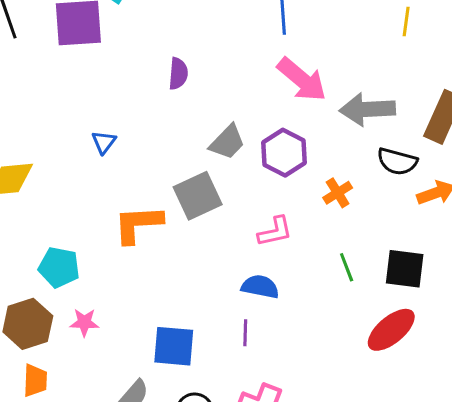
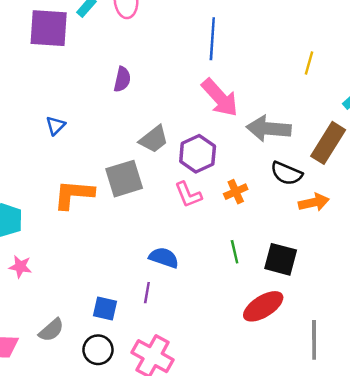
pink L-shape: (275, 232) -> (188, 195), moved, turned 72
blue square: (174, 346) -> (105, 309), moved, size x0.7

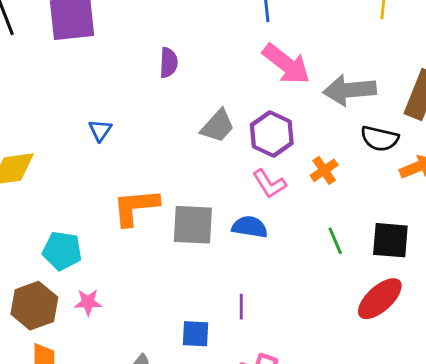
gray square: (124, 179) -> (193, 225), moved, turned 30
blue semicircle: (164, 258) -> (250, 227), moved

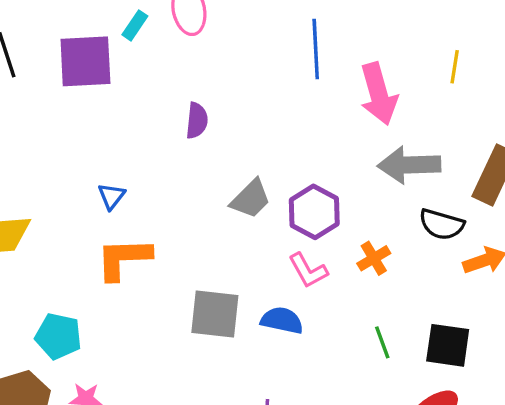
pink arrow: (286, 64) -> (379, 94), moved, turned 33
orange L-shape: (136, 207) -> (124, 259), moved

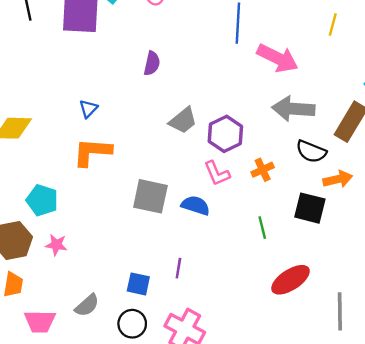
yellow line: (455, 67) -> (333, 24), moved
pink arrow: (379, 94) -> (278, 58), turned -54
black square: (448, 345) -> (310, 208), moved

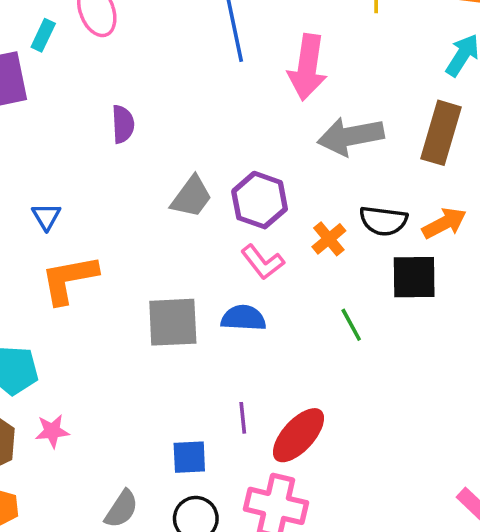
pink arrow: (278, 58) -> (307, 67), turned 87
black semicircle: (311, 151) -> (383, 221), moved
red ellipse: (291, 280) -> (298, 435), moved

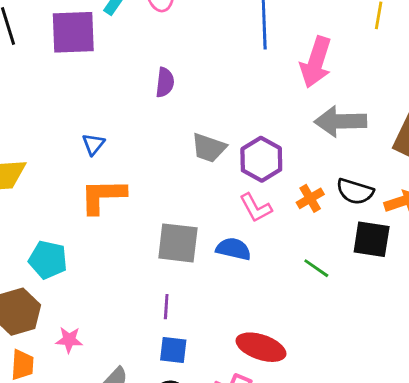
gray trapezoid: (191, 197) -> (209, 148), turned 63
green line: (351, 325) -> (316, 268), turned -36
purple line: (243, 418) -> (166, 307), moved
pink star: (52, 431) -> (69, 340), moved
red ellipse: (298, 435) -> (261, 347), turned 57

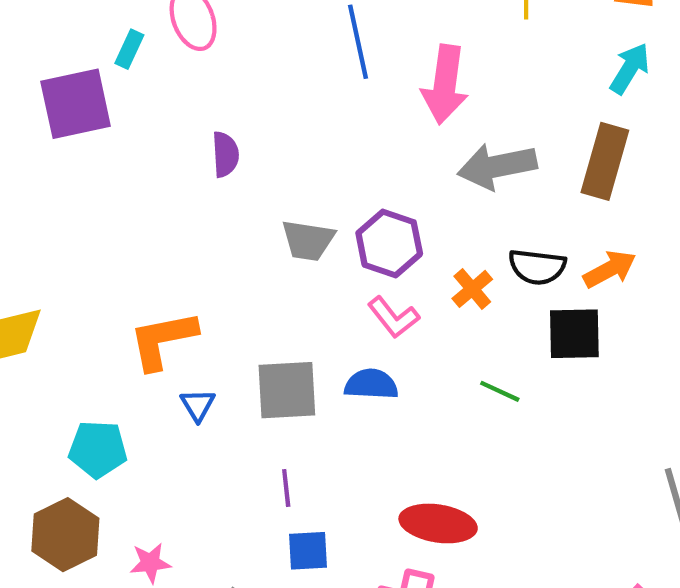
blue triangle: (93, 144) -> (198, 405), moved

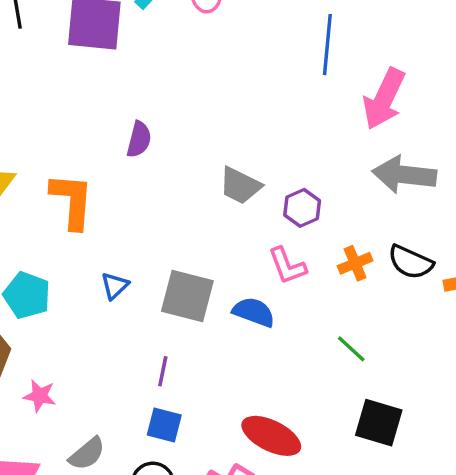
purple semicircle: (225, 154) -> (139, 139), moved
purple hexagon: (389, 243) -> (302, 208), size x0.7
black square: (574, 334) -> (379, 423), moved
orange L-shape: (163, 340) -> (72, 201), moved, turned 88

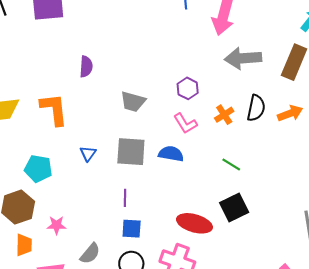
gray trapezoid: (240, 186) -> (133, 102), moved
black semicircle: (411, 262) -> (256, 108), turned -92
black square: (379, 423) -> (234, 207), moved, turned -32

